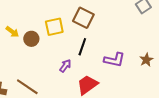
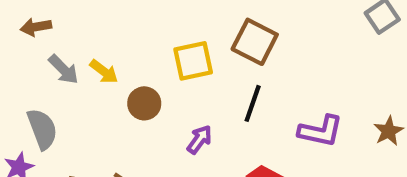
brown circle: (31, 39) -> (144, 103), moved
purple arrow: (65, 66) -> (199, 140), moved

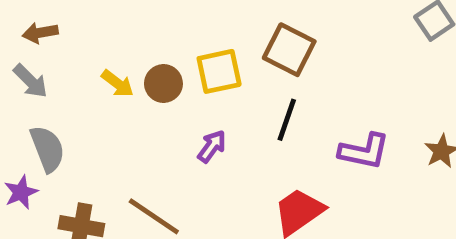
gray arrow: (64, 69) -> (31, 81), moved
brown circle: (144, 103) -> (163, 84), moved
purple arrow: (199, 140) -> (212, 146), moved

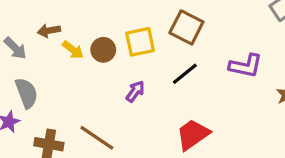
brown arrow: (40, 33) -> (49, 31), moved
black line: (287, 120) -> (185, 74), turned 32
purple L-shape: (364, 151) -> (246, 66), moved

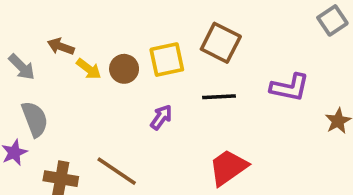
brown arrow: (49, 31) -> (61, 47), turned 30
black line: (185, 74) -> (219, 97), turned 36

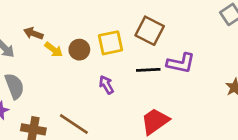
purple L-shape: (290, 87) -> (181, 63), moved
purple arrow: (161, 117) -> (106, 85), turned -66

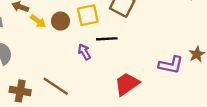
purple L-shape: (181, 63) -> (171, 65), moved
black line: (148, 70) -> (107, 39), moved

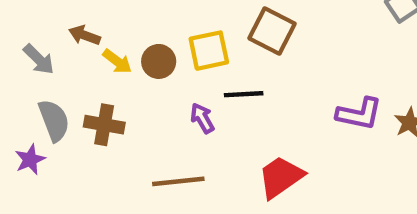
purple L-shape: (171, 65) -> (359, 114), moved
brown line: (56, 86) -> (178, 181), moved, turned -40
brown cross: (20, 91) -> (104, 125), moved

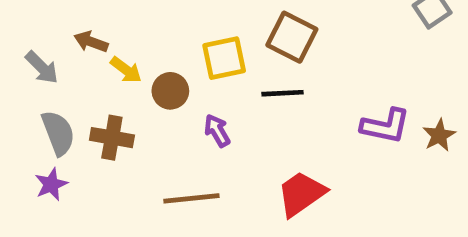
brown circle: (159, 61) -> (170, 91), moved
black line: (244, 94) -> (283, 93), moved
purple star: (30, 160) -> (51, 184), moved

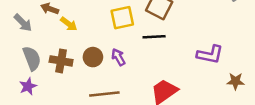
brown circle: (170, 91) -> (93, 57), moved
brown star: (439, 135) -> (236, 81), moved, turned 30

